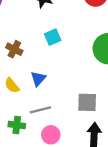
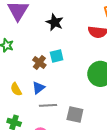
brown cross: (14, 49) -> (39, 62), moved
gray line: (40, 110) -> (48, 105), moved

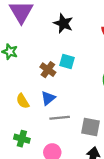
cyan square: (57, 56) -> (67, 62), turned 32

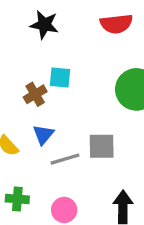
brown cross: (48, 70) -> (35, 94), turned 35
gray square: (91, 127) -> (102, 146), moved

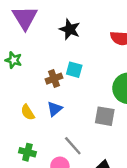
gray square: (102, 146) -> (105, 116), moved
gray line: (65, 159) -> (73, 146), moved, turned 55

